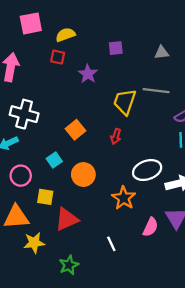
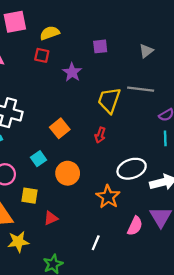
gray triangle: (162, 53) -> (146, 51), turned -32
red triangle: (67, 219) -> (51, 218), size x0.6
white line: (111, 244) -> (96, 243), turned 48

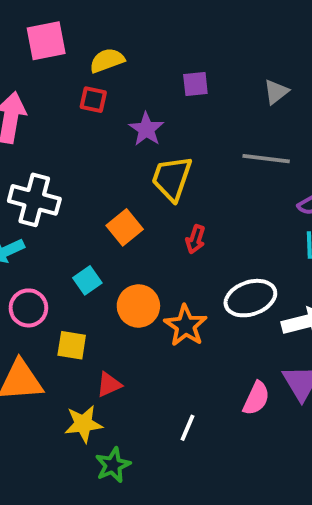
yellow trapezoid: (109, 100) -> (172, 178), moved
orange star: (108, 197) -> (186, 326), moved
yellow star: (18, 242) -> (83, 424), moved

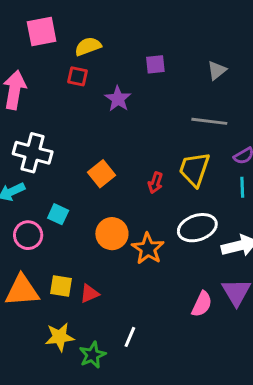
yellow trapezoid: (172, 178) -> (194, 169), moved
cyan square: (87, 280) -> (58, 214), moved, turned -30
yellow square: (72, 345) -> (61, 286), moved
yellow star: (83, 424) -> (60, 337), moved
white line: (188, 428) -> (130, 337), moved

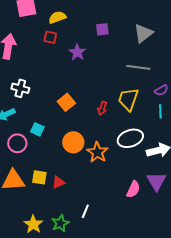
gray triangle: (217, 70) -> (143, 33), size x1.5
white cross: (33, 153) -> (20, 88), size x0.7
yellow star: (60, 337) -> (33, 224), moved, turned -30

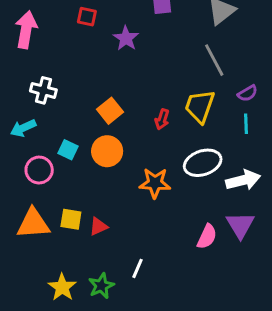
gray line: (138, 67) -> (214, 60), turned 55
orange circle: (73, 142) -> (107, 151), moved
orange star: (97, 152) -> (155, 183), turned -30

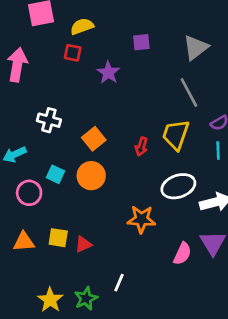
white cross: (43, 90) -> (49, 120), moved
orange star: (155, 183) -> (141, 219), moved
orange triangle: (33, 224) -> (24, 242), size x0.7

